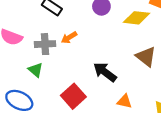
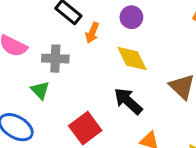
yellow diamond: (136, 18) -> (132, 59), moved, turned 52
orange arrow: (69, 37) -> (92, 33), moved, turned -42

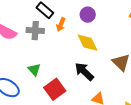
gray cross: (55, 59) -> (35, 31), moved
green triangle: (40, 90) -> (34, 70), moved

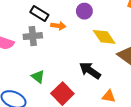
orange arrow: (61, 25) -> (58, 26), turned -96
yellow diamond: (87, 43) -> (104, 37), moved

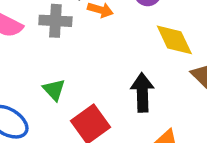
black arrow: (90, 70) -> (142, 92), turned 45

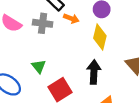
yellow diamond: (174, 40) -> (100, 37), moved, turned 35

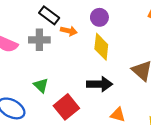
black arrow: (94, 72) -> (100, 84), turned 95

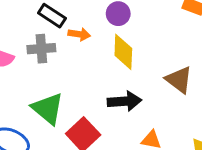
green triangle: (41, 85) -> (48, 108), size x1.6

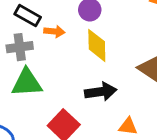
green triangle: (48, 108) -> (27, 83), moved, turned -40

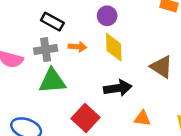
orange arrow: (54, 31) -> (78, 47), moved

